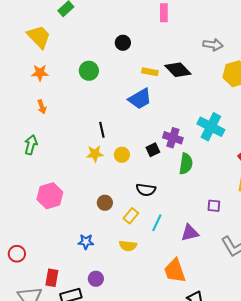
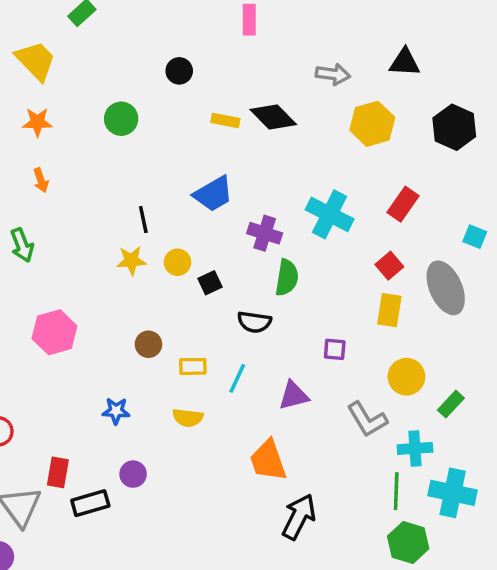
blue trapezoid: (140, 99) -> (213, 194), moved
green arrow: (31, 145) -> (22, 245), turned 144
black square: (153, 150) -> (210, 283), moved
black semicircle: (146, 190) -> (254, 322), moved
yellow rectangle: (131, 216) -> (193, 366), turned 49

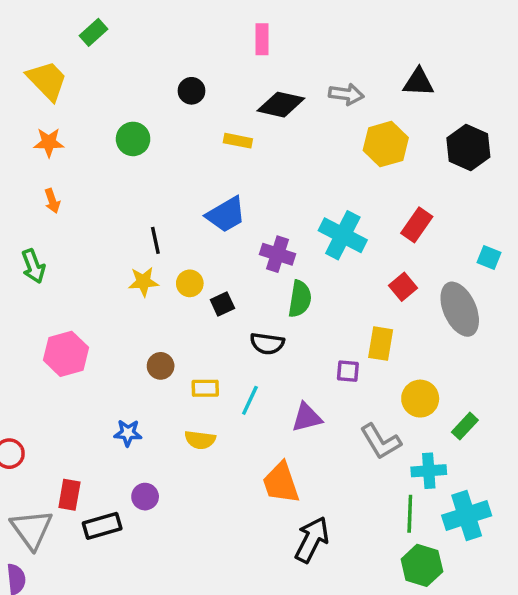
black diamond: (273, 117) -> (281, 105), moved, turned -33
yellow rectangle: (389, 310) -> (381, 344), moved
cyan cross: (453, 493) -> (467, 515), turned -30

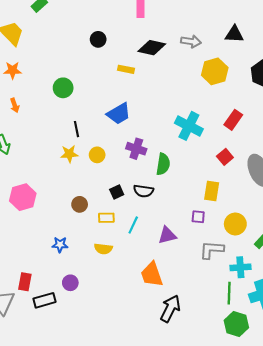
green circle: (133, 139) -> (63, 88), moved
purple cross: (277, 254) -> (136, 149), moved
black square: (222, 304) -> (117, 192), moved
purple square: (348, 371) -> (198, 217), moved
gray L-shape: (381, 442) -> (212, 250), turned 125

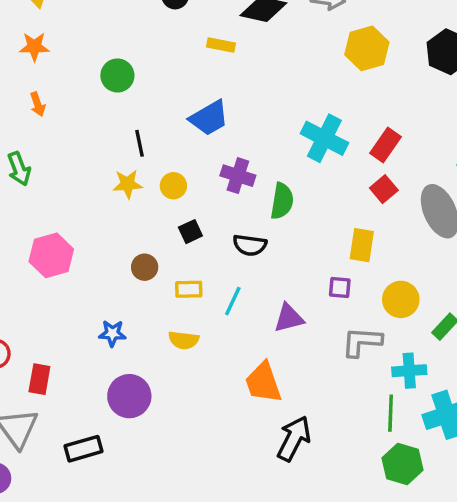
red rectangle: (233, 120) -> (386, 145), moved
black square: (117, 192) -> (190, 232), moved
red rectangle: (25, 282) -> (39, 379), moved
purple circle: (70, 283) -> (129, 396), size x1.6
black rectangle: (45, 300) -> (84, 449), moved

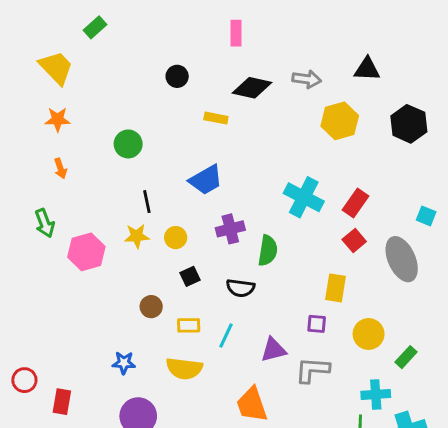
purple cross: (238, 176) -> (230, 229), turned -32
pink hexagon: (51, 255) -> (86, 252), moved
yellow semicircle: (184, 340) -> (184, 369), size x1.4
gray L-shape: (362, 342) -> (312, 370), moved

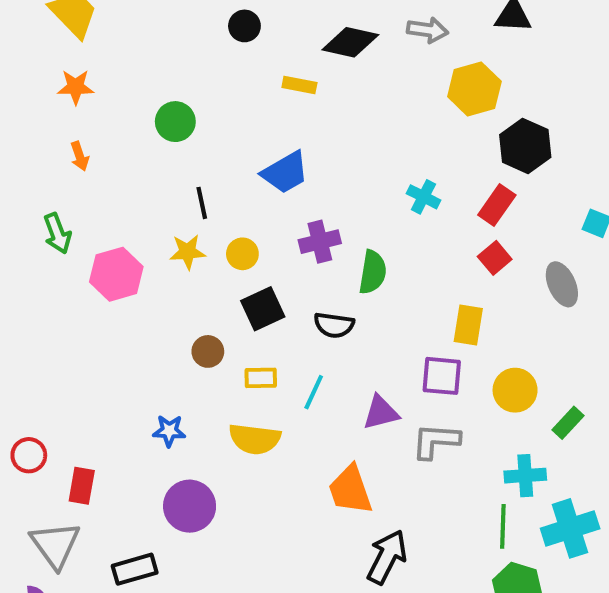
black hexagon: (409, 124) -> (525, 146), moved
cyan cross: (304, 197) -> (424, 197), size x0.6
gray ellipse: (402, 259) -> (562, 284), size x0.7
black square: (190, 276) -> (263, 309), size x1.5
purple square: (317, 324) -> (442, 376), size x1.5

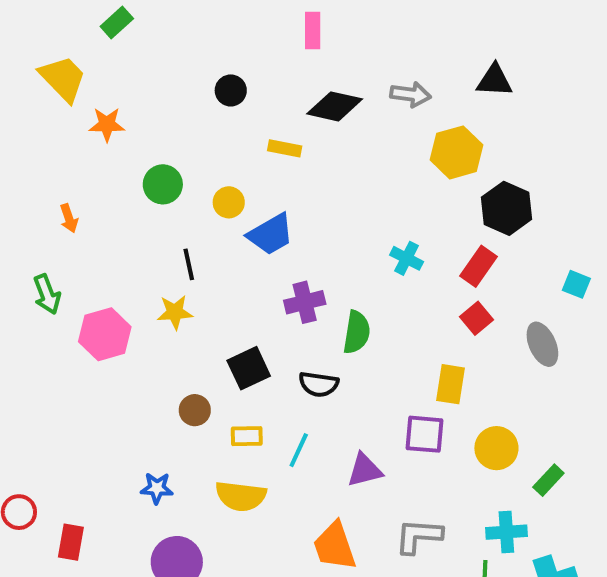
orange star: (76, 87) -> (107, 124), moved
yellow circle: (242, 254) -> (229, 202), moved
gray L-shape: (436, 441) -> (419, 536), moved

